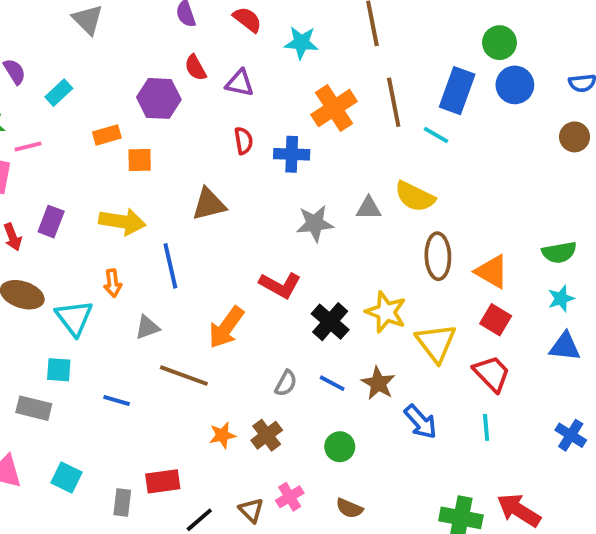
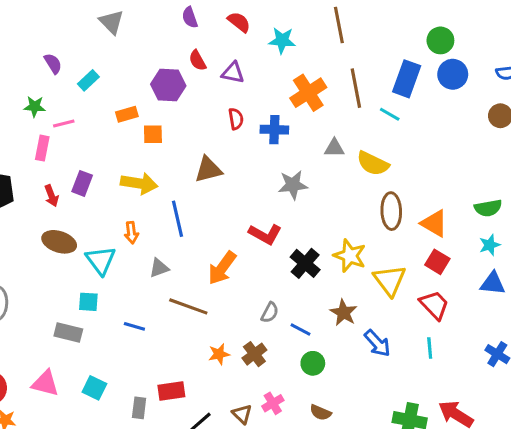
gray triangle: (369, 208) -> (334, 148), moved
blue line: (332, 383) -> (301, 329), moved

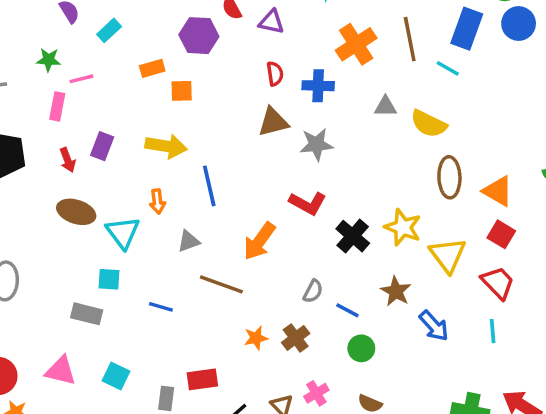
brown triangle: (208, 170) -> (273, 122), moved
gray star: (293, 185) -> (316, 144), moved

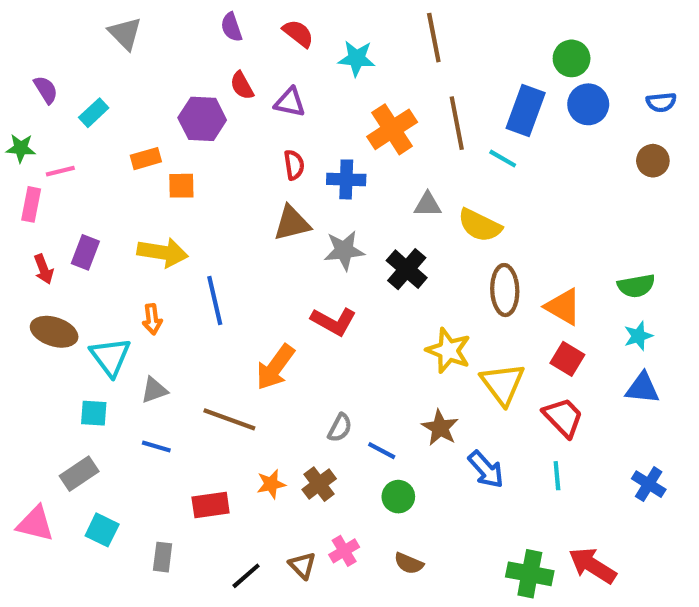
black cross: (353, 236) -> (407, 269), moved
gray triangle: (189, 241) -> (154, 390), moved
gray rectangle: (87, 314) -> (79, 474), moved, turned -48
red rectangle: (202, 379) -> (211, 505), moved

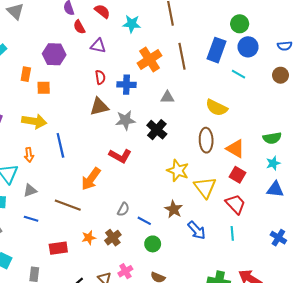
red semicircle: (242, 86) -> (79, 27), moved
orange rectangle: (146, 159) -> (26, 74), turned -64
cyan line: (503, 159) -> (239, 74), moved
yellow semicircle: (480, 225) -> (217, 108), moved

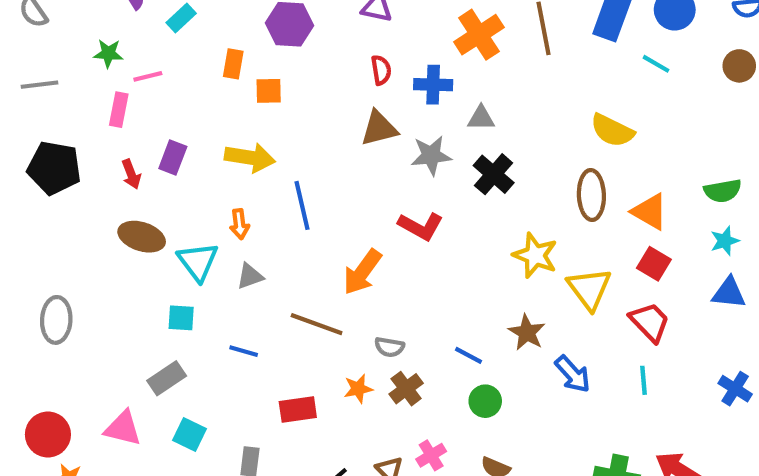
gray triangle: (167, 97) -> (481, 118), moved
gray triangle: (30, 190) -> (250, 276), moved
gray semicircle: (123, 209) -> (389, 347), moved, turned 72

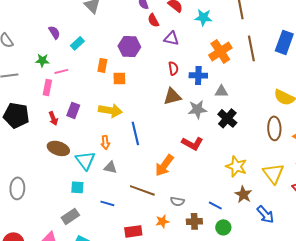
yellow star: (535, 255) -> (236, 166), moved
gray triangle: (250, 276) -> (110, 167), turned 32
brown cross: (406, 389) -> (194, 221), moved, turned 35

